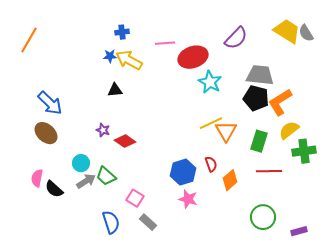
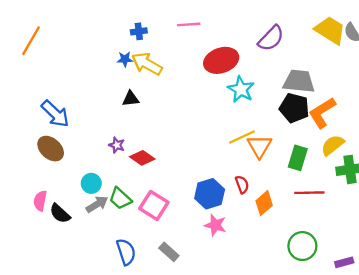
pink line: (165, 43) -> (189, 24), moved
pink square: (135, 198) -> (154, 205), moved, size x1.4

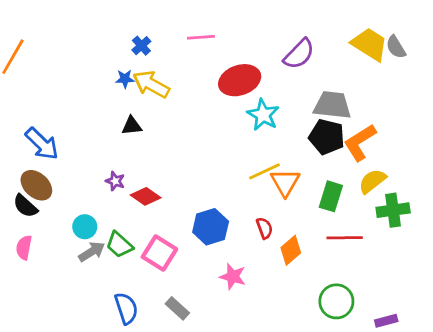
blue cross: (139, 31) -> (141, 46), turned -35
blue hexagon: (210, 194) -> (211, 227), moved
black semicircle: (60, 214) -> (25, 206), moved

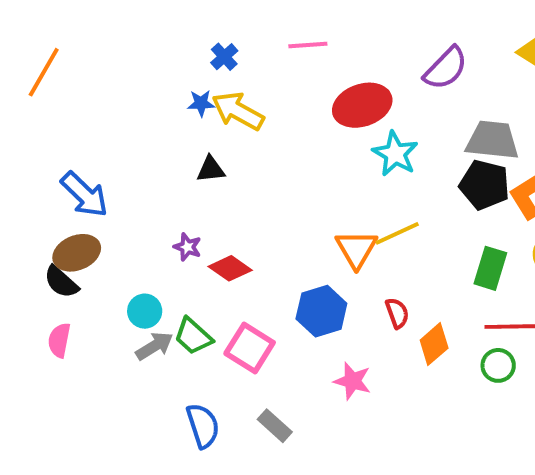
orange triangle: (285, 182) -> (356, 249), moved
brown ellipse: (36, 185) -> (77, 253), turned -64
green circle: (336, 301) -> (498, 365), moved, size x0.7

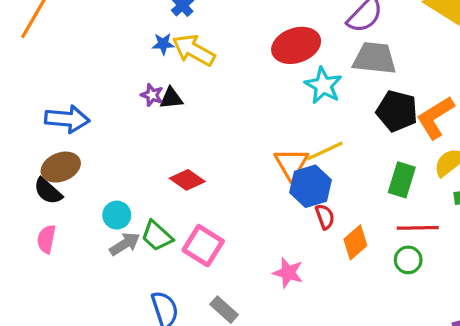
gray trapezoid: (492, 140) -> (375, 58), moved
blue arrow: (84, 195) -> (67, 119), turned -39
purple star: (187, 247) -> (152, 95), moved
blue hexagon: (321, 311) -> (310, 186), moved

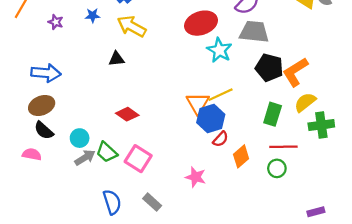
blue star: (163, 44) -> (93, 15), moved
purple star: (152, 95) -> (56, 22), moved
black semicircle: (48, 191) -> (44, 130), moved
red semicircle: (325, 217) -> (221, 139), turned 63
pink semicircle: (46, 239) -> (32, 154), turned 90

